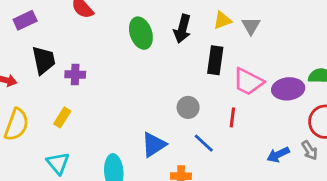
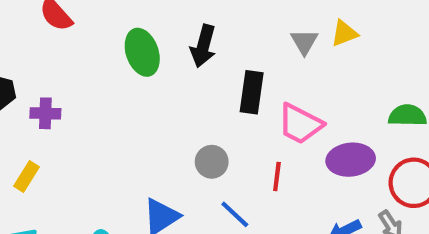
yellow triangle: (222, 20) -> (344, 33), moved
purple ellipse: (288, 89) -> (351, 160), moved

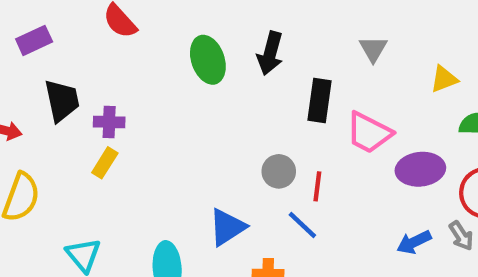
yellow triangle: (344, 33) -> (444, 79), moved
yellow rectangle: (26, 176) -> (105, 163), moved
red line: (277, 176) -> (317, 186), moved

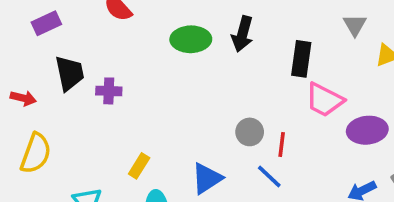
gray triangle: (373, 49) -> (355, 25), moved
green ellipse: (208, 60) -> (191, 39), turned -72
black rectangle: (320, 101) -> (301, 59), moved
yellow rectangle: (105, 163) -> (139, 166), moved

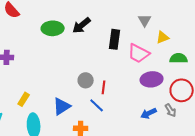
black arrow: (242, 34) -> (82, 25), turned 36
pink trapezoid: (324, 100) -> (139, 53), moved

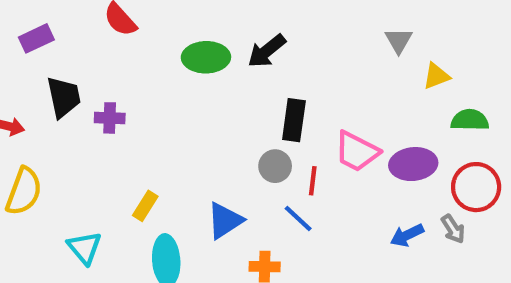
black rectangle: (115, 39) -> (294, 120), moved
pink trapezoid: (139, 53) -> (357, 151), moved

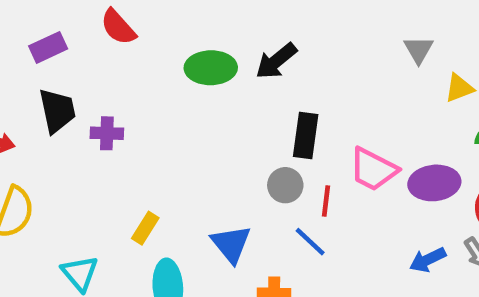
purple rectangle: (36, 38) -> (48, 47), moved
blue triangle: (225, 221) -> (231, 244), turned -36

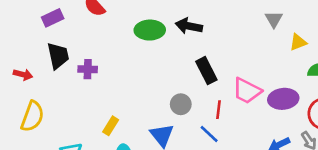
black arrow: (276, 61) -> (189, 26), turned 50
black rectangle: (306, 136) -> (206, 71), turned -35
gray circle: (285, 185) -> (181, 104), moved

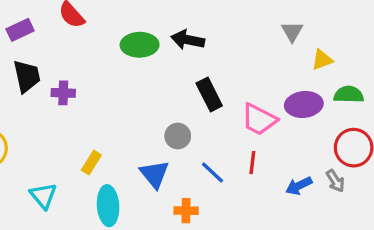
purple ellipse: (283, 99) -> (304, 104), moved
red line: (219, 110) -> (252, 163), moved

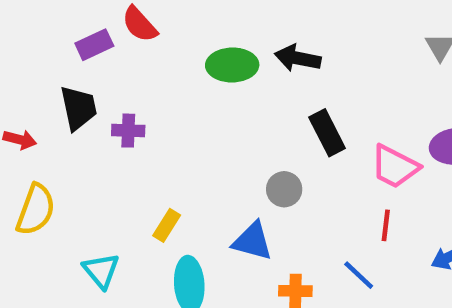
purple rectangle: (20, 30) -> (94, 45), moved
blue line: (213, 173) -> (359, 275), moved
blue triangle: (155, 174) -> (253, 241), turned -36

